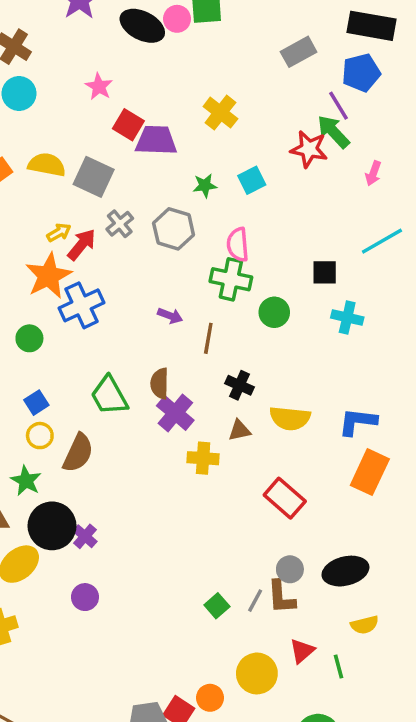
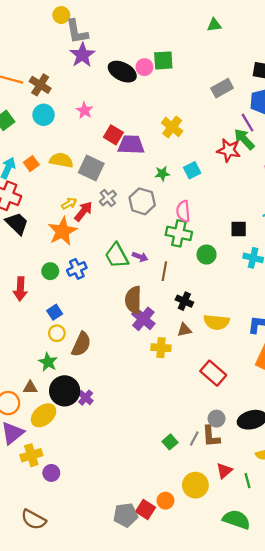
pink star: (99, 87) -> (85, 110), moved
blue cross: (82, 305) -> (77, 269), moved, size x0.7
brown semicircle: (160, 383) -> (133, 300), size x1.4
green trapezoid: (109, 396) -> (117, 256), moved
purple circle: (85, 597) -> (51, 473), moved

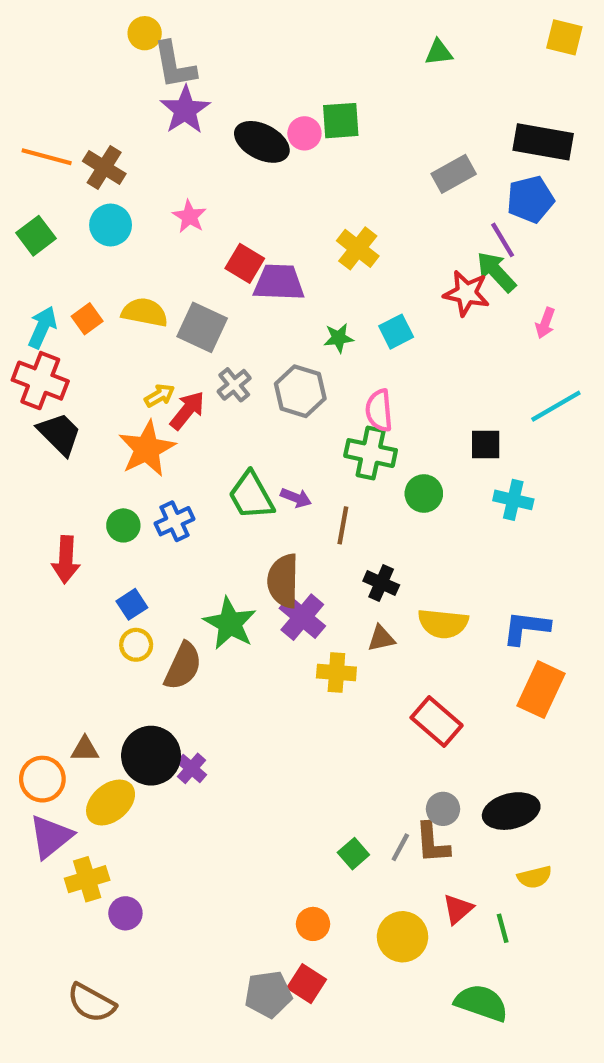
green star: (48, 362) -> (230, 623), moved, size x1.4
orange circle: (165, 501) -> (313, 924), moved

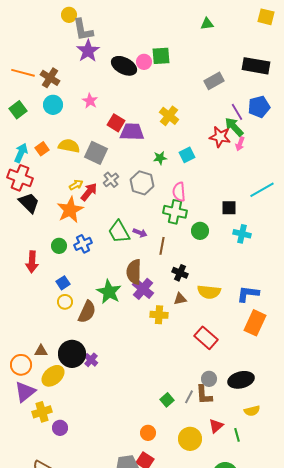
blue pentagon: (530, 199) -> (259, 107), moved
pink arrow: (545, 323) -> (240, 144), moved

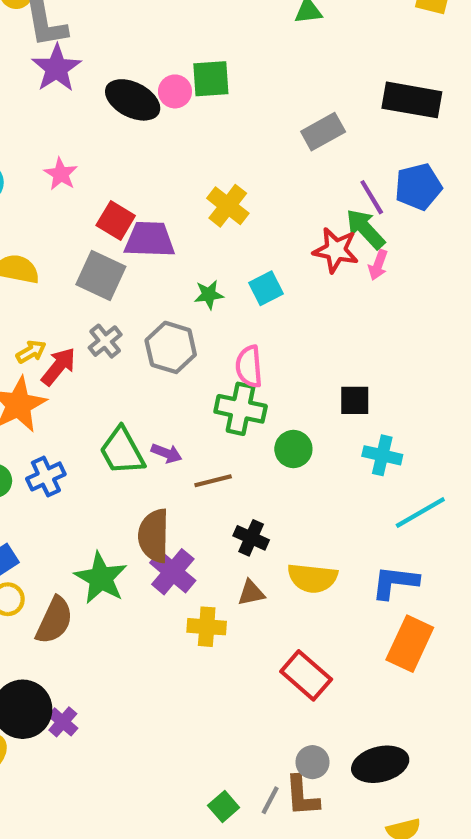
gray square: (96, 153) -> (101, 276), moved
cyan line: (262, 190) -> (420, 512), moved
brown line: (162, 246) -> (213, 481), turned 66

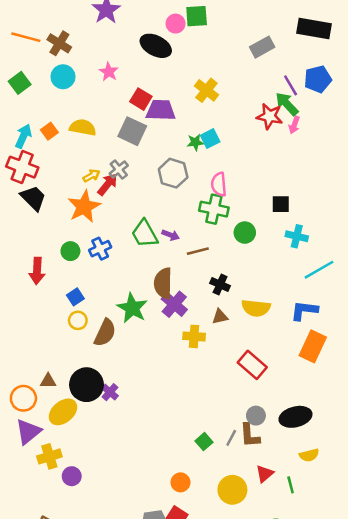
black ellipse: (133, 100) -> (156, 46), moved
cyan square: (266, 288) -> (210, 139), moved
gray cross: (105, 341) -> (119, 169), moved

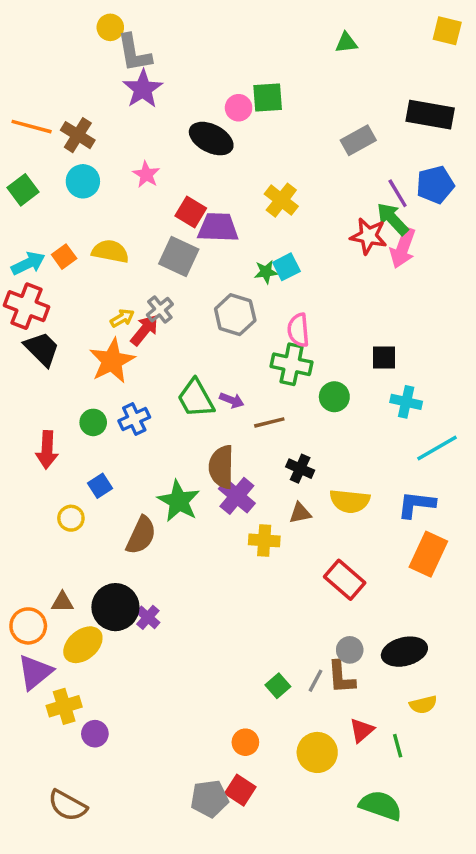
pink arrow: (294, 125) -> (403, 248), size x1.6
cyan arrow: (23, 136) -> (28, 263), turned 40
yellow circle: (78, 320) -> (71, 518), moved

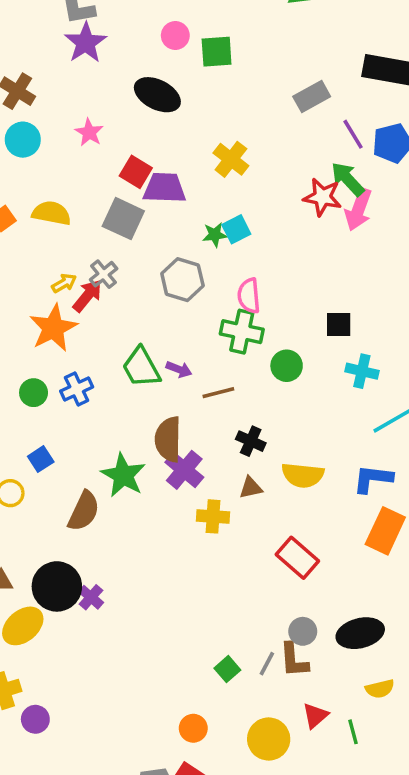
pink circle: (239, 108) -> (175, 35), moved
purple line: (398, 193) -> (353, 134), moved

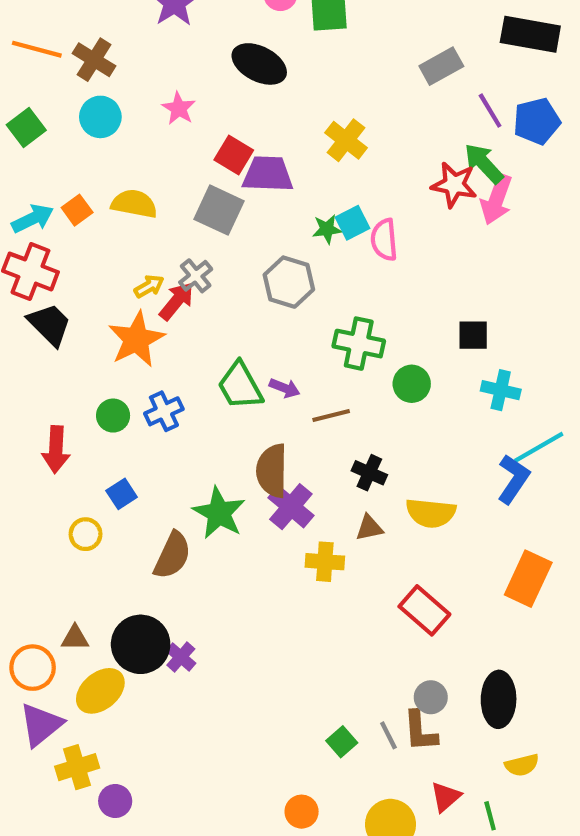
pink semicircle: (249, 296) -> (384, 240), moved
blue L-shape: (373, 479) -> (513, 479), moved, turned 117
black ellipse: (360, 633) -> (499, 699), turned -75
gray line: (267, 664) -> (388, 735), turned -55

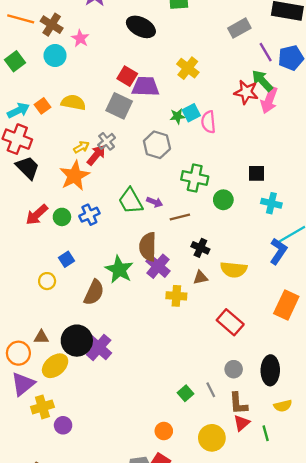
pink star: (179, 108) -> (80, 38), moved
red arrow: (56, 449) -> (37, 215), moved, turned 45
purple cross: (181, 657) -> (99, 347), size x1.6
brown L-shape: (420, 731) -> (238, 404), moved

